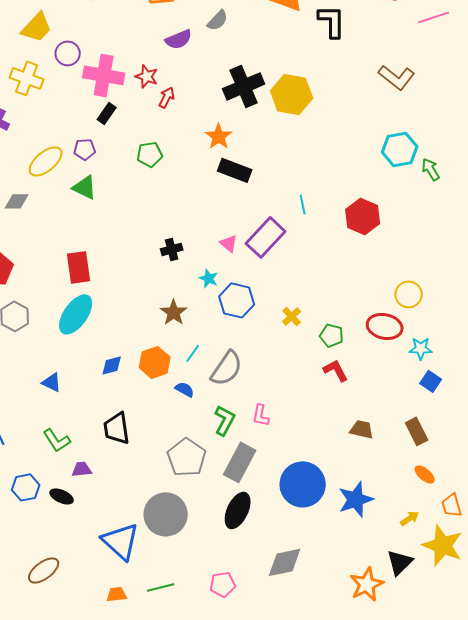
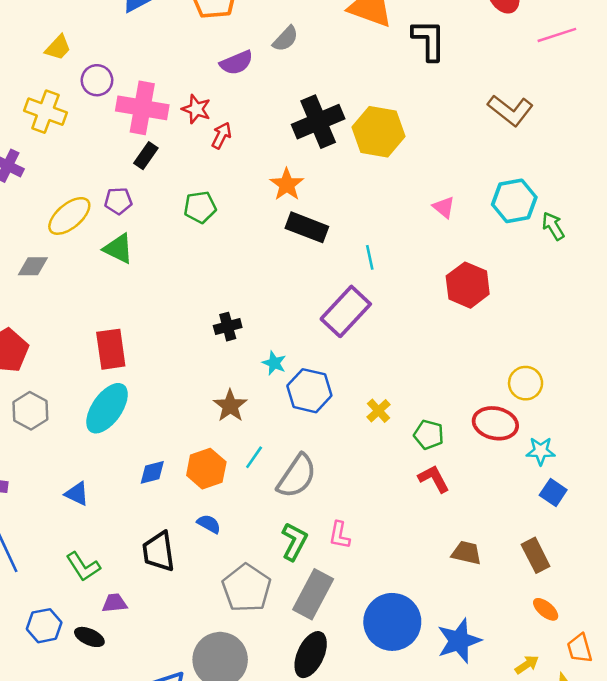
yellow trapezoid: (37, 27) -> (58, 48), size x0.7
cyan line: (303, 204) -> (370, 257), moved
pink triangle: (229, 243) -> (444, 207), moved
blue semicircle: (185, 389) -> (209, 524), moved

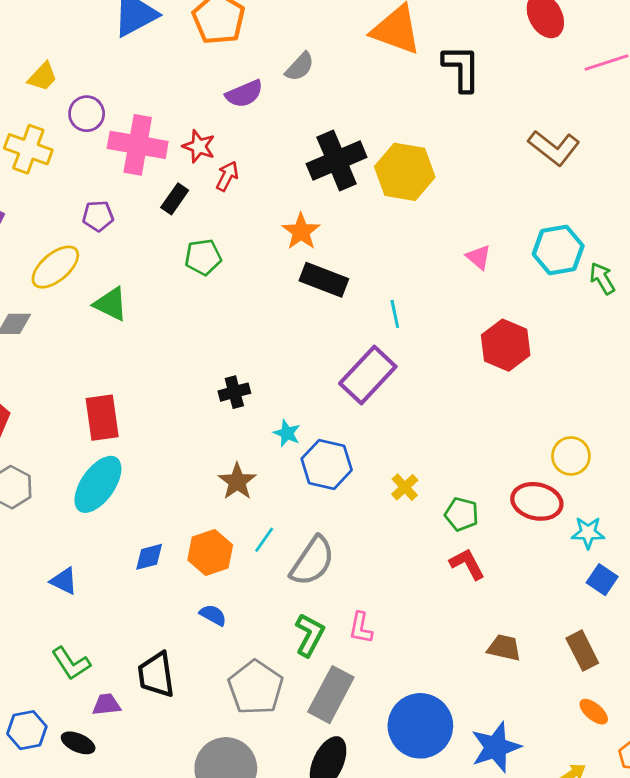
black rectangle: (146, 156) -> (175, 199), moved
purple pentagon: (118, 201) -> (98, 216), moved
black trapezoid: (159, 552) -> (156, 675), moved

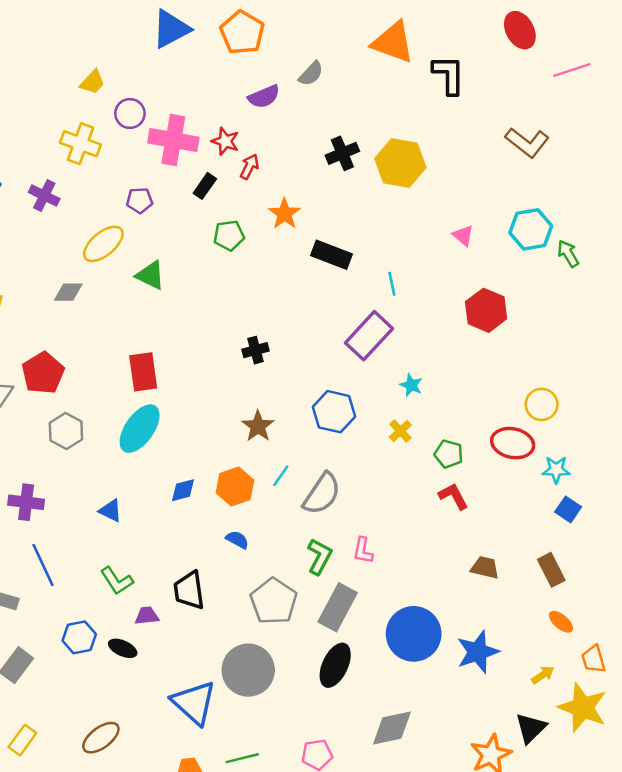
black cross: (337, 161) -> (342, 153), size x0.7
orange star: (301, 232) -> (284, 214), moved
cyan star: (287, 433) -> (411, 385), moved

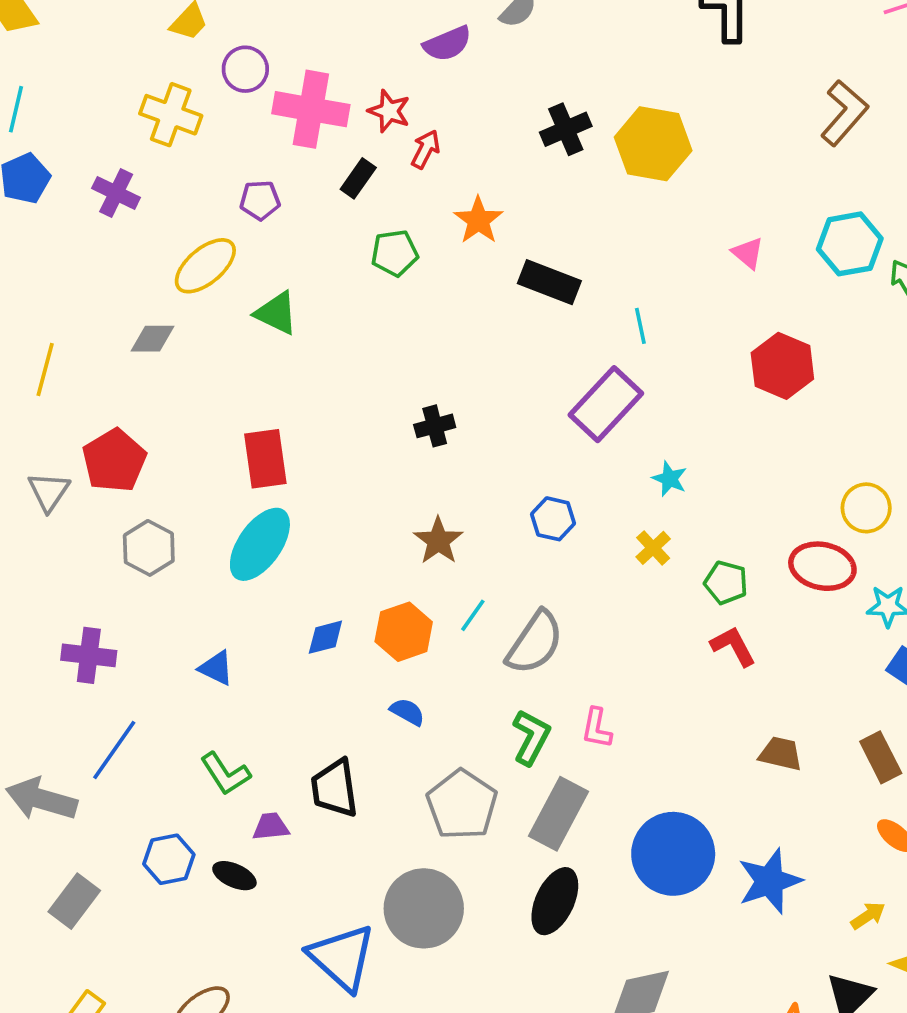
brown L-shape: (527, 142) -> (844, 113), turned -87
blue hexagon: (334, 412) -> (553, 519), size x0.7
blue line: (43, 565) -> (114, 750), turned 60

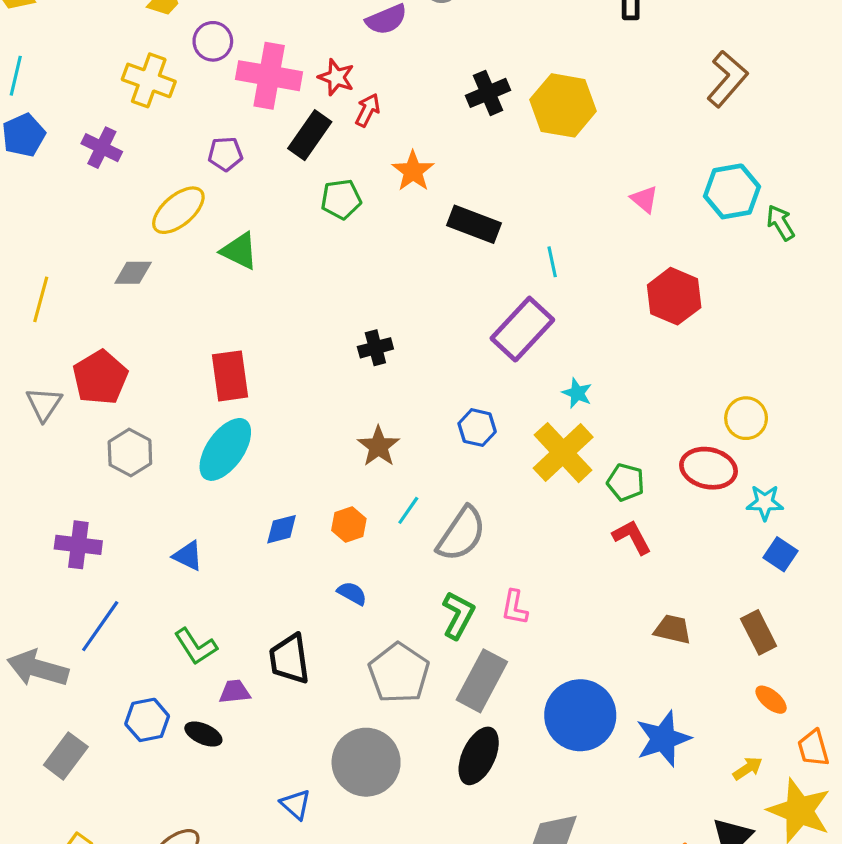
black rectangle: (358, 178) -> (310, 135), size x1.4
yellow cross: (653, 548) -> (563, 453), size x2.0
orange hexagon: (404, 632) -> (349, 524), size x0.7
blue triangle: (342, 958) -> (296, 804), size x0.5

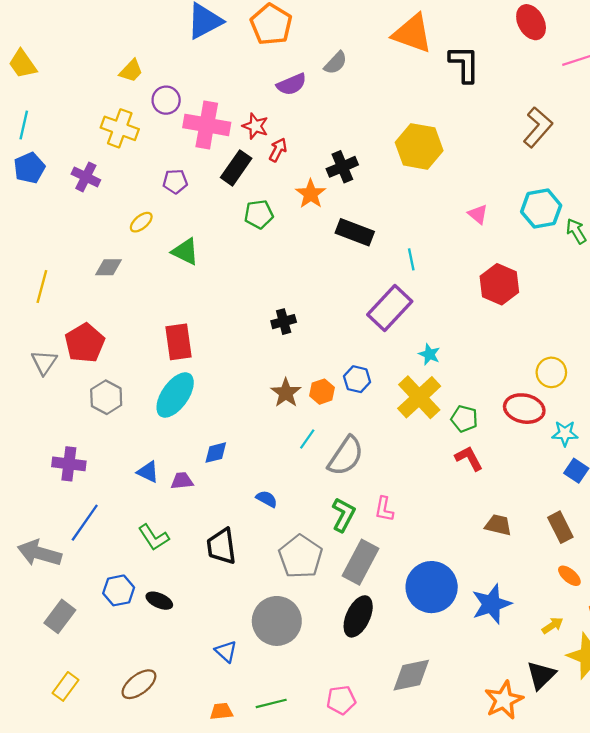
black cross: (488, 93) -> (342, 167), moved
yellow ellipse: (178, 210) -> (141, 222), size x0.6
orange hexagon: (349, 524) -> (322, 392), moved
purple trapezoid: (235, 692) -> (182, 481), moved

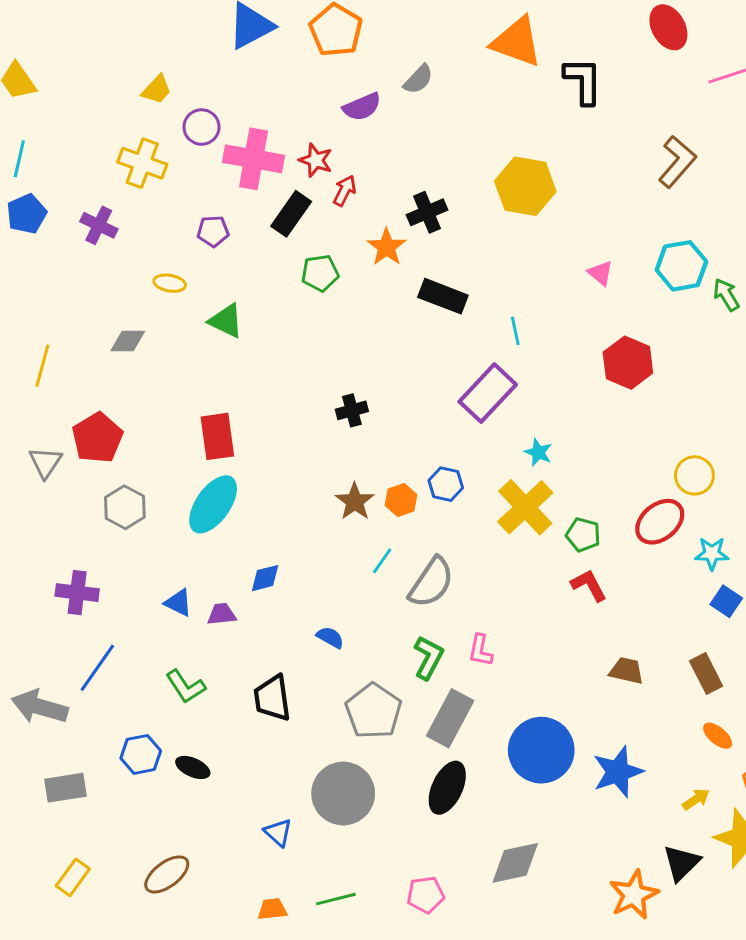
yellow ellipse: (141, 222) -> (170, 283), turned 50
red ellipse: (524, 409) -> (660, 522), turned -51
gray rectangle: (60, 616) -> (66, 788), turned 44

